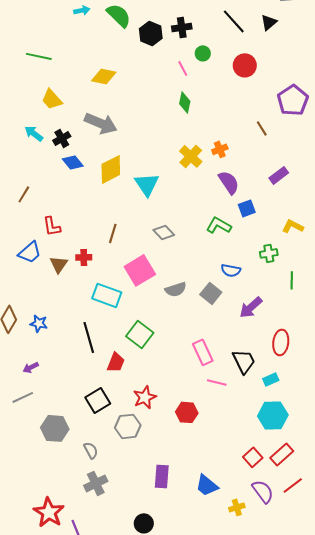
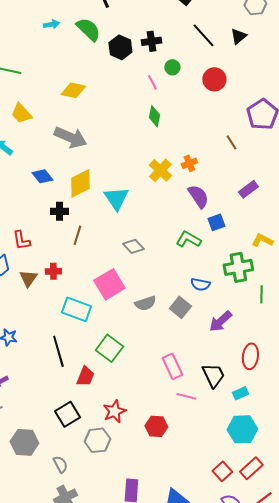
black cross: (62, 138) -> (59, 211), moved, turned 30
brown line: (113, 233) -> (77, 235), moved
green cross: (269, 253) -> (238, 267), size x1.6

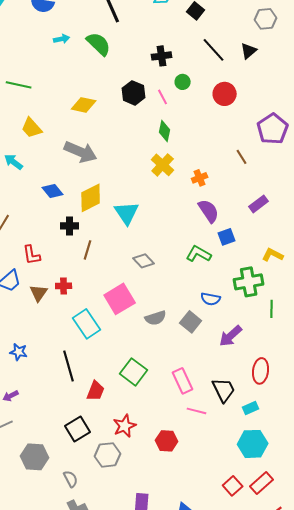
black hexagon: (120, 47) -> (134, 93), moved
yellow cross: (160, 170) -> (163, 165), moved
cyan rectangle: (76, 309) -> (87, 324), turned 36
green square: (109, 348) -> (134, 372), moved

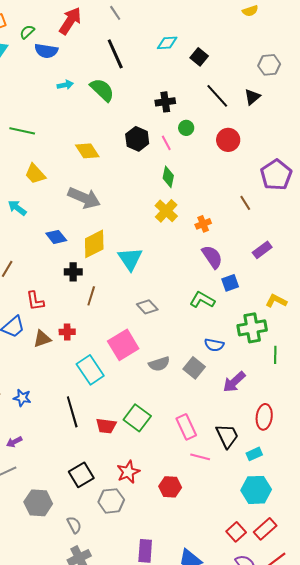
yellow diamond: (84, 105) -> (87, 151), turned 45
brown triangle: (39, 293) -> (42, 339), turned 36
red trapezoid: (96, 391) -> (106, 426), moved, turned 75

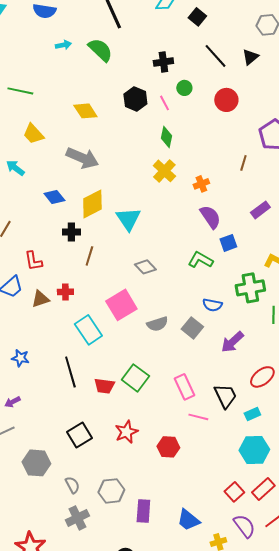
brown line: (245, 203) -> (243, 163), turned 49
red ellipse: (264, 417) -> (262, 377), turned 45
gray hexagon: (111, 501) -> (111, 491), moved

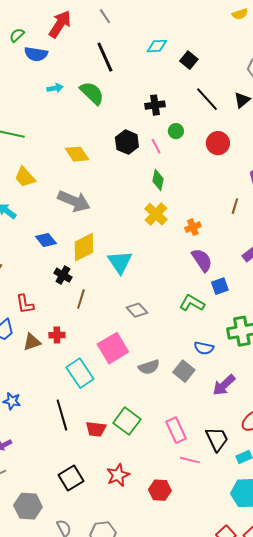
black cross: (71, 232) -> (63, 275), turned 30

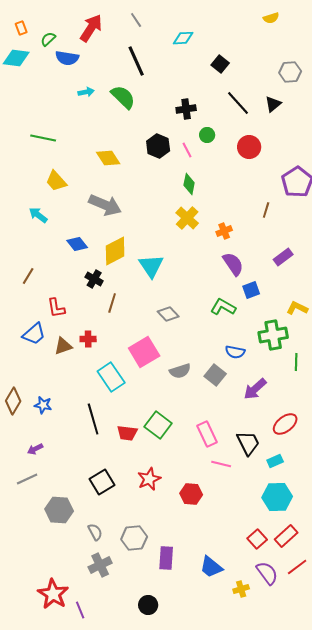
cyan diamond: (157, 46) -> (183, 38), moved

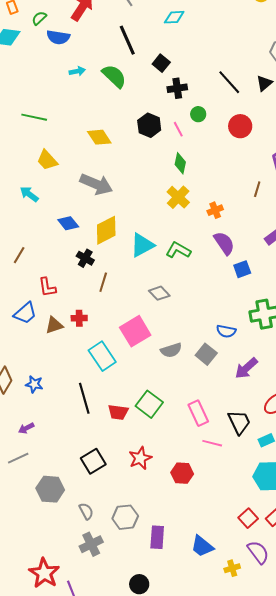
black square: (220, 64) -> (161, 63), moved
cyan triangle: (151, 266) -> (142, 245), turned 36
green L-shape: (223, 307) -> (178, 250), moved

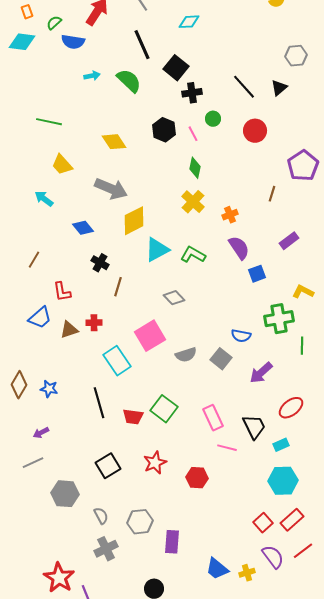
black square: (161, 63) -> (176, 68), size x1.4
yellow diamond: (106, 230) -> (134, 221), moved
blue trapezoid: (202, 546) -> (217, 569), moved

